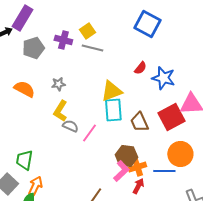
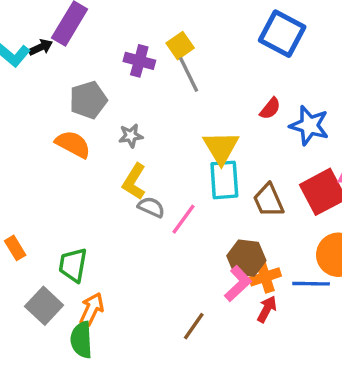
gray pentagon: (33, 48) -> (88, 100), moved
gray line: (92, 48) -> (189, 74), turned 50
yellow triangle: (111, 91) -> (221, 148), turned -40

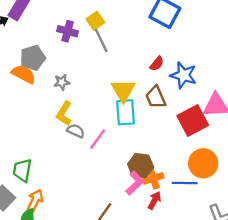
orange semicircle: (73, 144) -> (24, 74), moved
brown trapezoid: (269, 200) -> (156, 97), moved

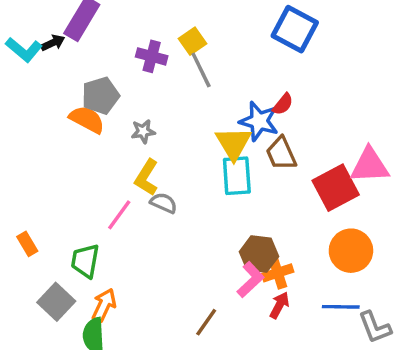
blue star: (183, 75) -> (259, 121), moved
pink line: (98, 139) -> (119, 215), moved
blue line: (185, 183) -> (341, 307), moved

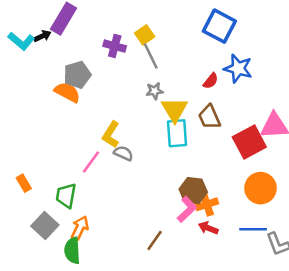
blue star: (259, 121) -> (238, 68), moved
gray star: (143, 131) -> (155, 91), moved
red arrow: (279, 305) -> (208, 228), turned -96

